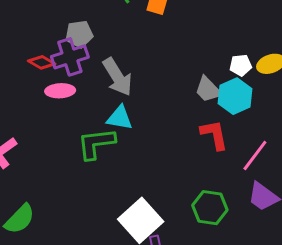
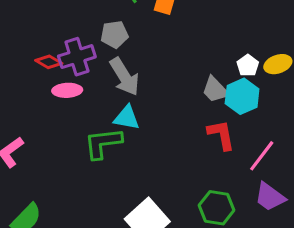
gray pentagon: (79, 34) -> (114, 34), moved
white pentagon: (241, 65) -> (248, 65), turned -30

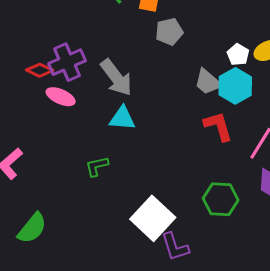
gray pentagon: (114, 34) -> (169, 32), moved
pink ellipse: (67, 90) -> (61, 97), turned 32
green L-shape: (103, 143) -> (97, 166), moved, size x0.6

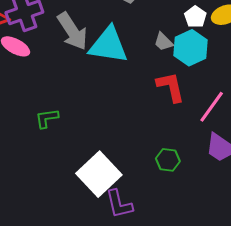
gray trapezoid: (208, 82) -> (163, 42), size x0.7
cyan triangle: (122, 118) -> (108, 45), moved, size x1.5
green hexagon: (221, 199) -> (168, 160), size x0.7

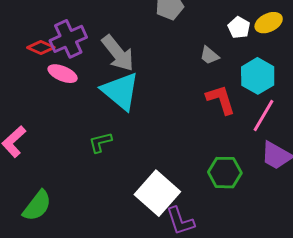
cyan triangle: (108, 45) -> (120, 91), moved, turned 36
cyan hexagon: (190, 48) -> (258, 76), moved
green hexagon: (168, 160) -> (225, 173), size x1.4

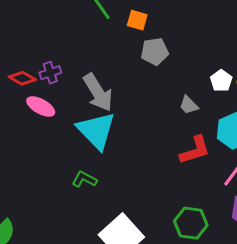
purple cross: (68, 39) -> (50, 73), size x0.6
red L-shape: (221, 100) -> (195, 150), turned 84
green L-shape: (100, 142) -> (84, 179), moved, turned 35

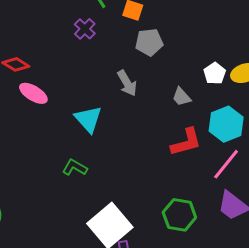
purple cross: (50, 73) -> (85, 29), moved, turned -30
gray arrow: (98, 92) -> (127, 83), moved, size x0.7
cyan triangle: (96, 130) -> (88, 119), size x0.7

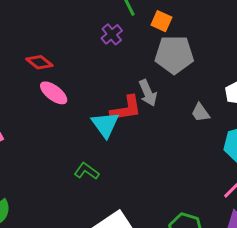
gray pentagon: (149, 42) -> (174, 55), size x1.4
red L-shape: (186, 142) -> (126, 109), moved

